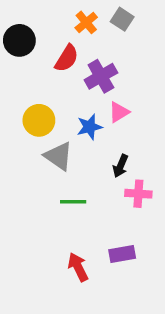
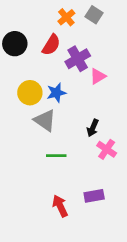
black circle: (19, 40) -> (15, 44), moved
pink triangle: (119, 112) -> (98, 76), moved
blue star: (89, 127) -> (56, 93), moved
pink cross: (138, 194) -> (107, 149), turned 30

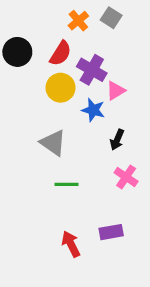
purple cross: (78, 59) -> (92, 70), turned -30
yellow circle: (30, 93) -> (61, 88), moved
blue star: (56, 93) -> (93, 110), moved, turned 30
black arrow: (93, 128) -> (117, 140), moved

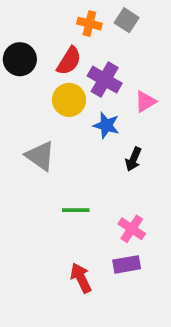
orange cross: (78, 21) -> (89, 24), turned -36
pink triangle: (116, 91) -> (145, 102), moved
gray triangle: (53, 143) -> (40, 156), moved
pink cross: (126, 177) -> (132, 229), moved

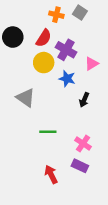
purple rectangle: (127, 264) -> (80, 166), turned 35

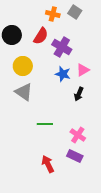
yellow circle: (44, 63) -> (23, 66), moved
pink triangle: (92, 64) -> (83, 70), moved

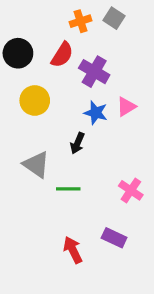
orange cross: (53, 14) -> (80, 21), turned -32
gray triangle: (24, 92) -> (36, 165), moved
black arrow: (79, 94) -> (77, 143), moved
pink cross: (78, 135) -> (131, 190), moved

